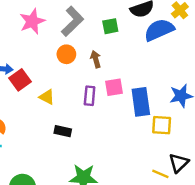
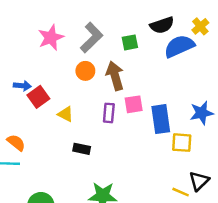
brown arrow: (96, 59) -> (115, 76), size x1.6

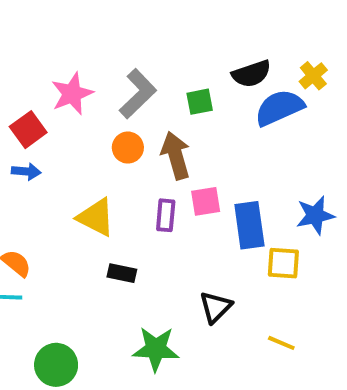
red square: (38, 97) -> (28, 130), moved
yellow triangle: (66, 114) -> (96, 217), size x1.5
black triangle: (199, 181) -> (216, 307), moved

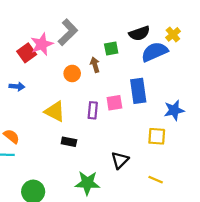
gray L-shape: (138, 94) -> (68, 32), moved
red square: (28, 130) -> (27, 53), moved
brown arrow: (176, 156) -> (95, 65), moved, size x0.6
blue rectangle: (249, 225) -> (138, 91), moved

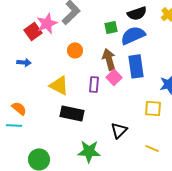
blue semicircle: (155, 52) -> (133, 35), moved
brown arrow: (95, 65) -> (109, 59), moved, size x1.5
pink square: (114, 103) -> (114, 77), turned -35
black rectangle: (69, 142) -> (72, 113), size x1.6

